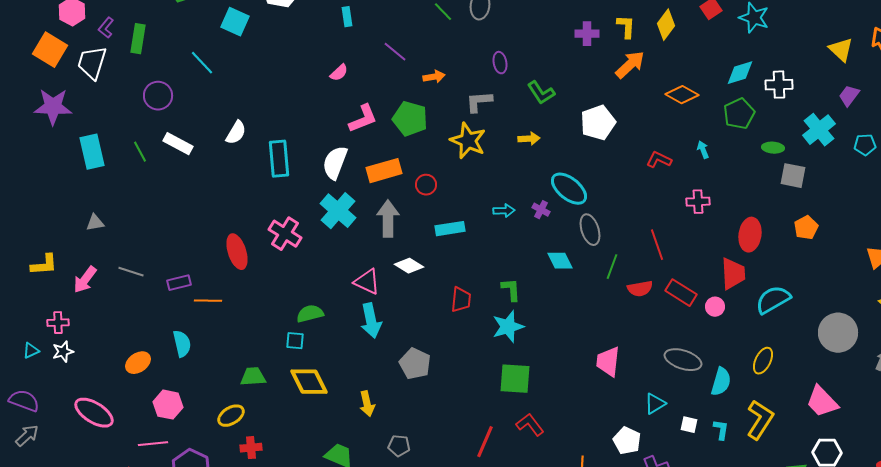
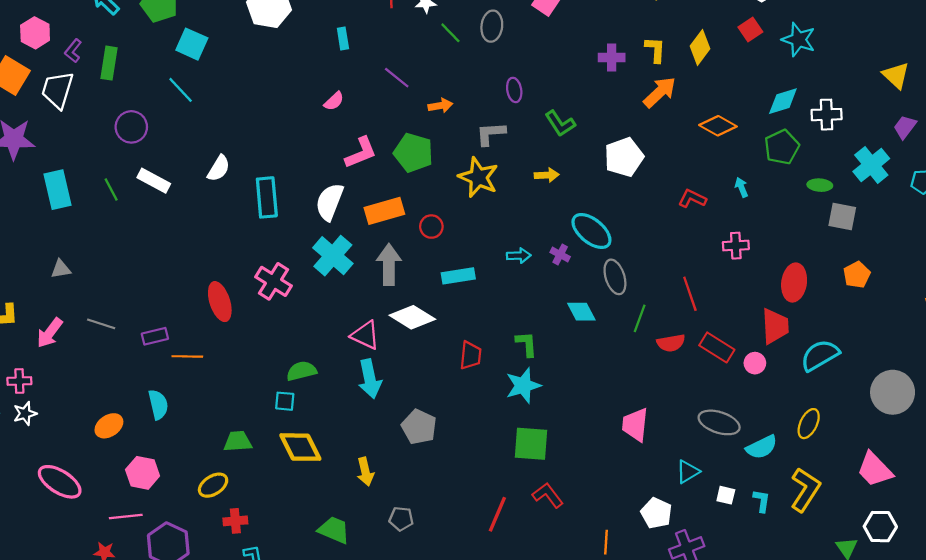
cyan square: (235, 22) -> (192, 44), moved
white diamond: (409, 266) -> (412, 317), size x1.4
cyan semicircle: (721, 382) -> (762, 447), turned 48

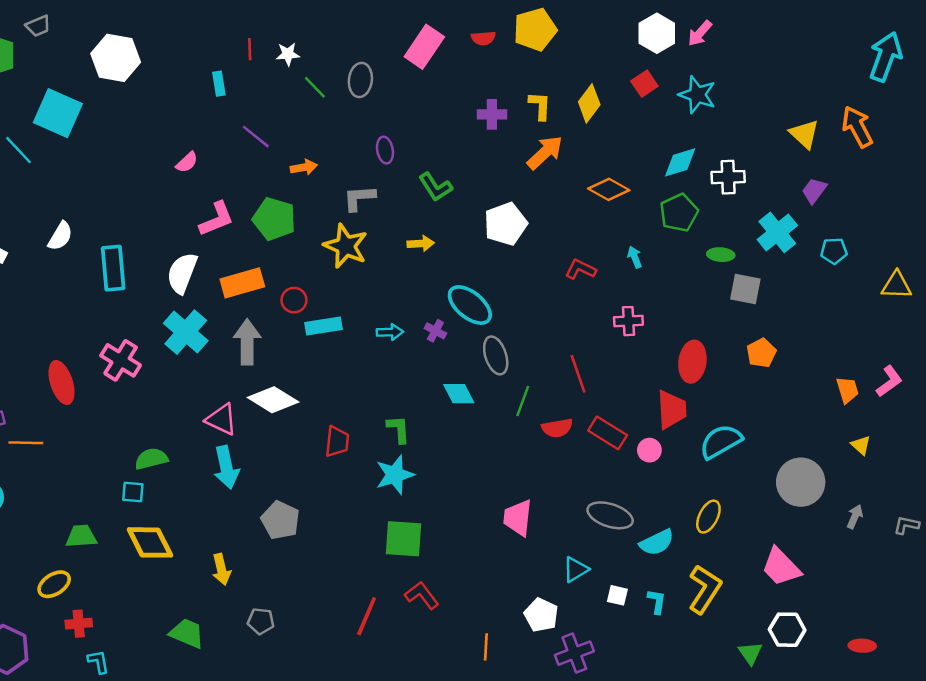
cyan rectangle: (343, 38) -> (219, 84), moved
cyan square: (192, 44) -> (58, 113), moved, size x1.4
cyan rectangle: (458, 276) -> (323, 326), moved

